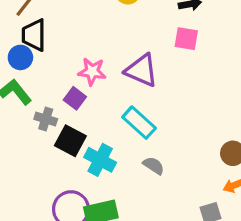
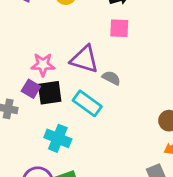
black square: (70, 141) -> (50, 93), moved, turned -30
gray semicircle: (154, 166) -> (111, 78), moved

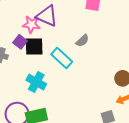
purple triangle: (84, 59) -> (47, 16), moved
gray semicircle: (111, 78) -> (82, 41), turned 104

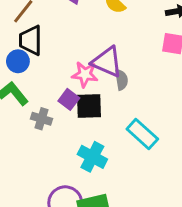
gray semicircle: (82, 41) -> (121, 80), moved, turned -56
cyan rectangle: (62, 58) -> (142, 134), moved

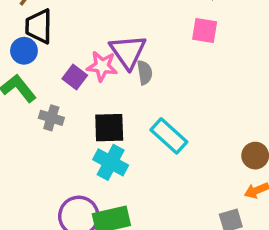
purple triangle: (107, 62) -> (128, 52), turned 32
purple square: (69, 99) -> (75, 77), moved
black square: (89, 106) -> (109, 128), moved

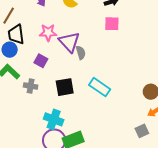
pink star: (102, 66) -> (48, 33), moved
cyan cross: (111, 162) -> (54, 119), moved

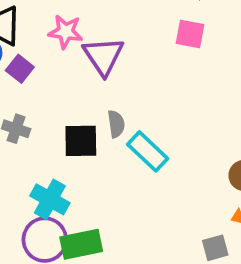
gray semicircle: (81, 53) -> (116, 124), moved
purple square: (41, 61) -> (20, 69), moved

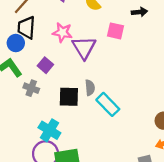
pink square: (190, 34) -> (116, 31), moved
purple square: (20, 69) -> (45, 65), moved

